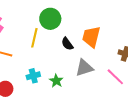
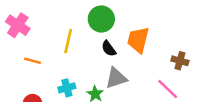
green circle: (50, 19) -> (101, 19), moved
gray triangle: (84, 68) -> (116, 78), moved

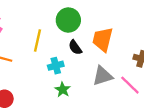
gray triangle: (116, 78) -> (103, 76), moved
cyan cross: (67, 88) -> (56, 66), moved

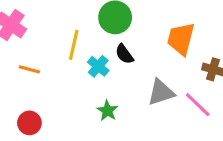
orange trapezoid: (103, 39) -> (181, 39), moved
cyan cross: (56, 66) -> (98, 66), moved, turned -35

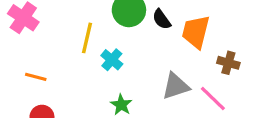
black semicircle: (124, 54) -> (162, 19), moved
orange line: (29, 69) -> (36, 77), moved

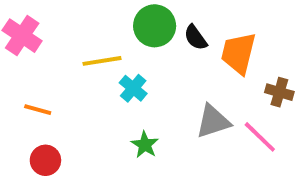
yellow line: (87, 38) -> (102, 61), turned 68

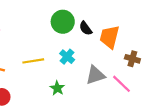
yellow line: (102, 61) -> (33, 61), moved
cyan cross: (133, 88) -> (67, 57), moved

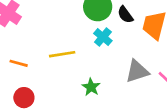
cyan cross: (67, 57) -> (103, 37), moved

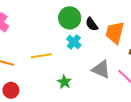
gray triangle: (137, 71) -> (101, 69), turned 42

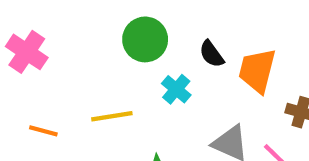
green circle: (70, 18) -> (145, 39), moved

